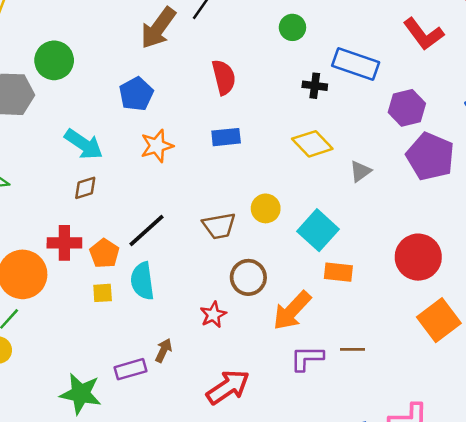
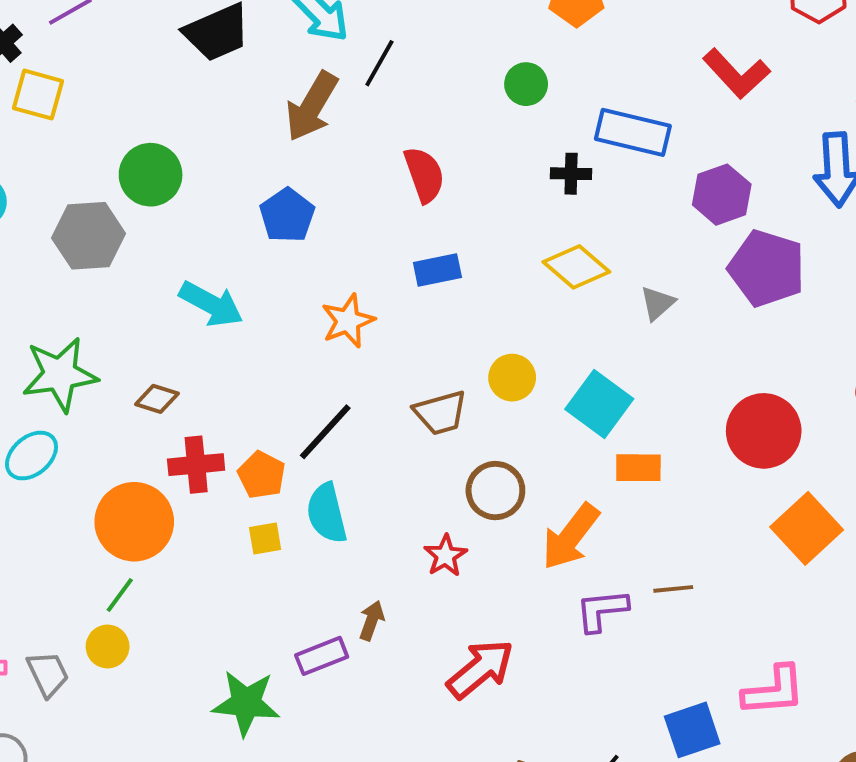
orange star: (157, 146) -> (348, 321), moved
brown diamond: (85, 188) -> (157, 399), moved, turned 40

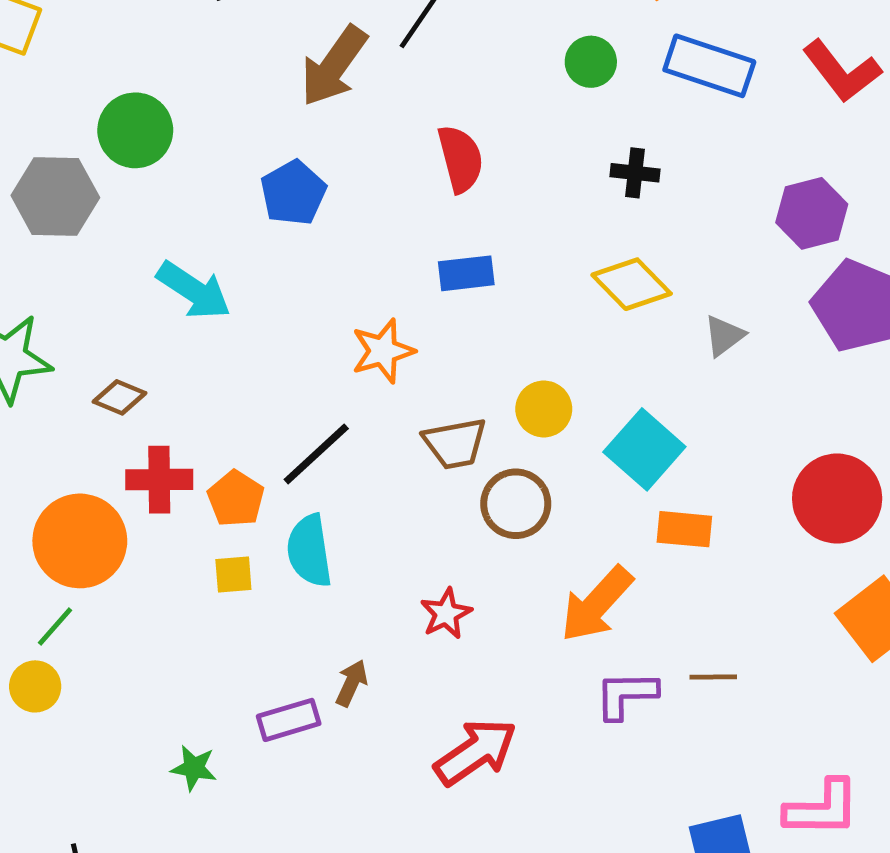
blue rectangle: (633, 132) -> (709, 66), moved
orange star: (348, 321) -> (383, 351), moved
brown circle: (495, 491) -> (516, 504), moved
green star: (246, 703) -> (194, 768), size x0.6

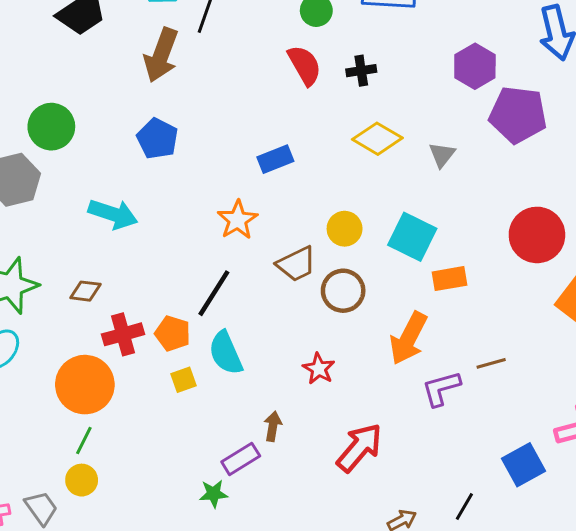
red semicircle: (460, 159) -> (305, 65), moved
green star: (194, 768) -> (214, 494), moved

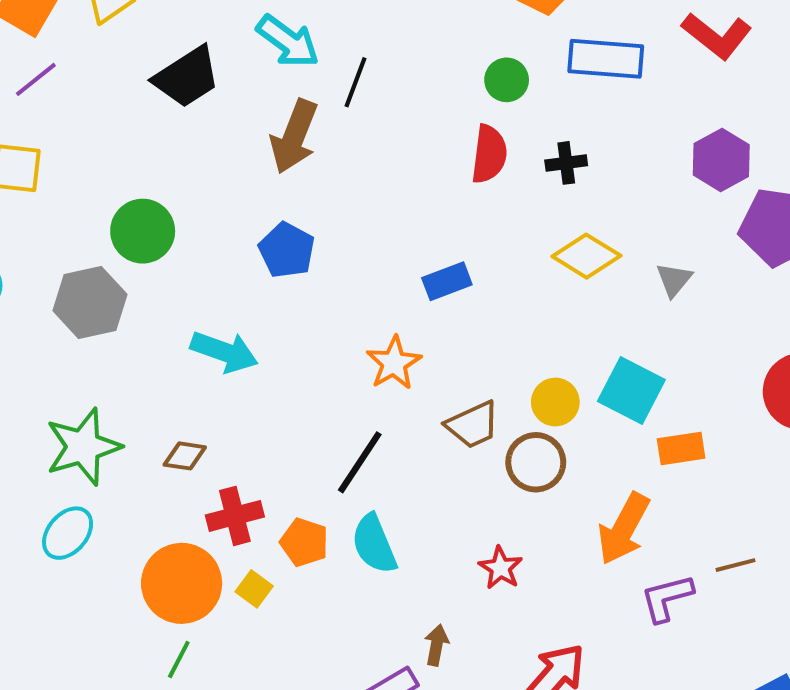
red semicircle: (305, 65) -> (489, 154), turned 36
yellow circle: (345, 229) -> (555, 402), moved
orange pentagon: (173, 333) -> (304, 542), moved
yellow square: (184, 380) -> (254, 589), moved, turned -35

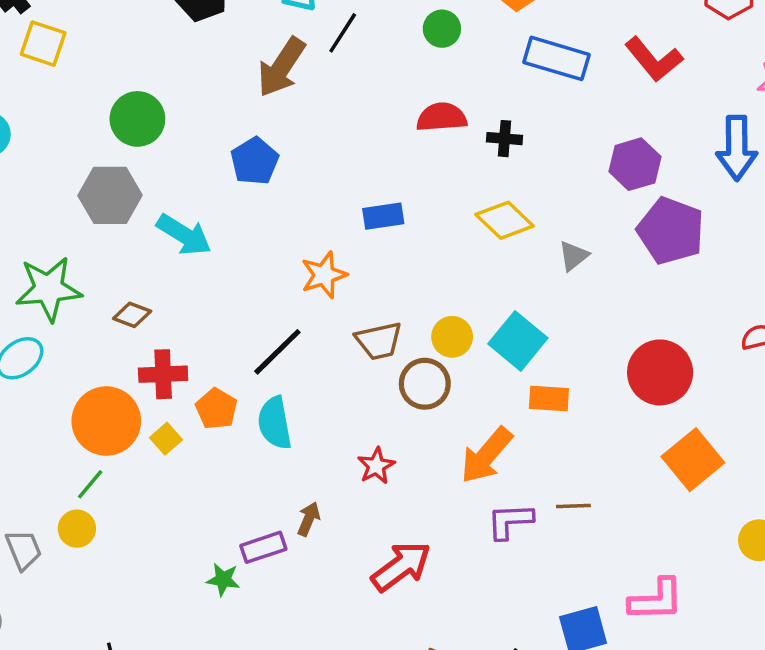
green circle: (507, 80) -> (442, 29), moved
red semicircle: (489, 154) -> (442, 117), turned -114
gray hexagon: (90, 303) -> (110, 195), moved

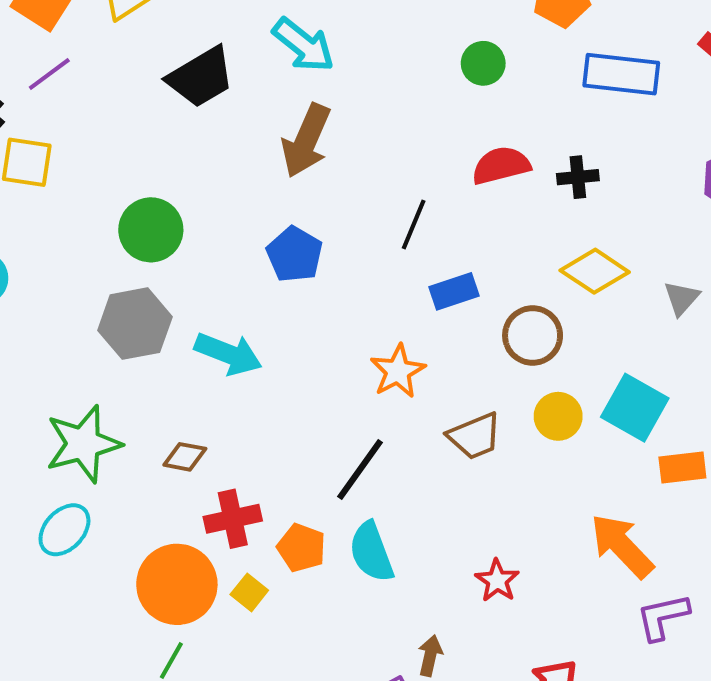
black line: (343, 33) -> (414, 224), moved
brown circle: (425, 384) -> (533, 335), moved
orange arrow: (486, 455) -> (622, 546), turned 106

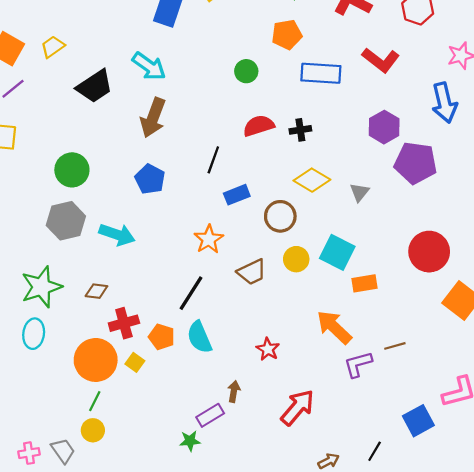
cyan ellipse: (64, 530) -> (34, 334), turned -32

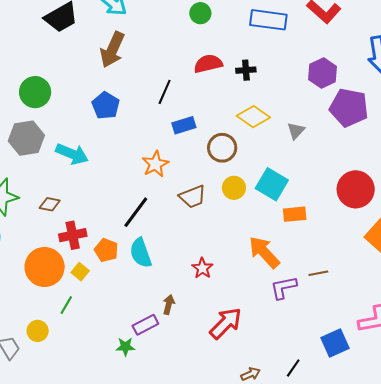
green line: (95, 401) -> (66, 305), moved

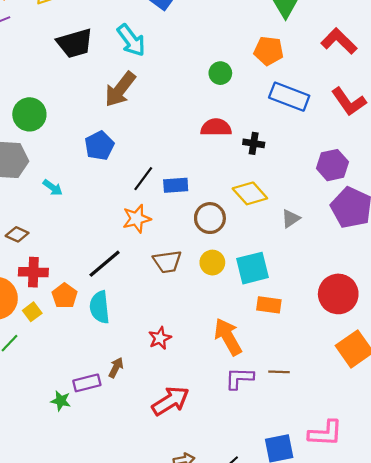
black line: (165, 92) -> (143, 179), moved
cyan arrow: (72, 154) -> (53, 188), size x0.6
cyan square: (272, 184) -> (252, 268), turned 32

